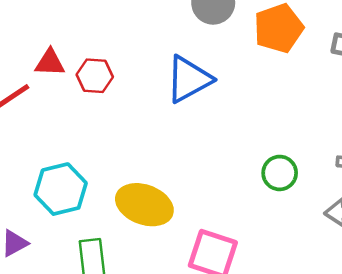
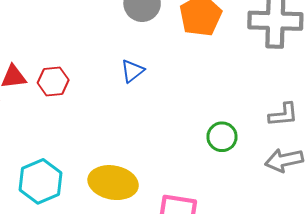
blue triangle: (189, 79) -> (132, 71), size x0.6

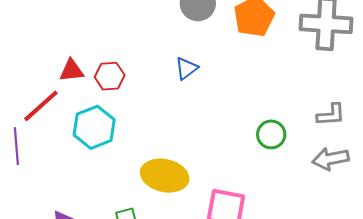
cyan hexagon: (41, 181) -> (94, 127), moved

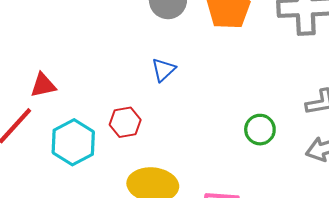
red hexagon: (110, 76) -> (125, 122), moved

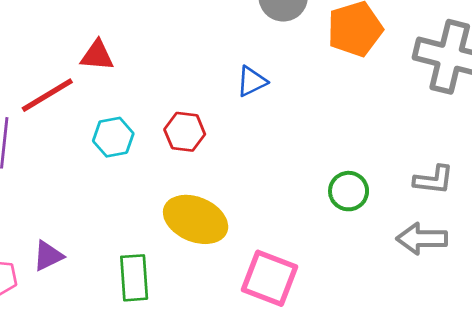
cyan hexagon: (73, 142) -> (113, 137), size x0.7

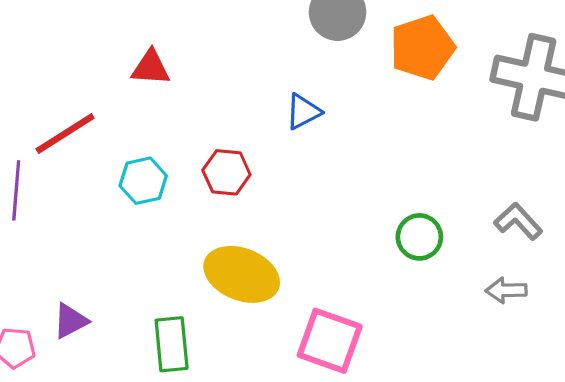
red triangle: (97, 55) -> (151, 68), moved
gray L-shape: (434, 180) -> (518, 221), turned -138
gray arrow: (422, 239) -> (506, 290), size x0.7

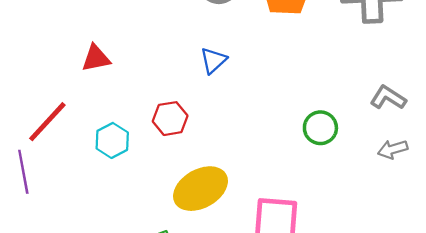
yellow ellipse: (242, 274) -> (200, 189), turned -36

